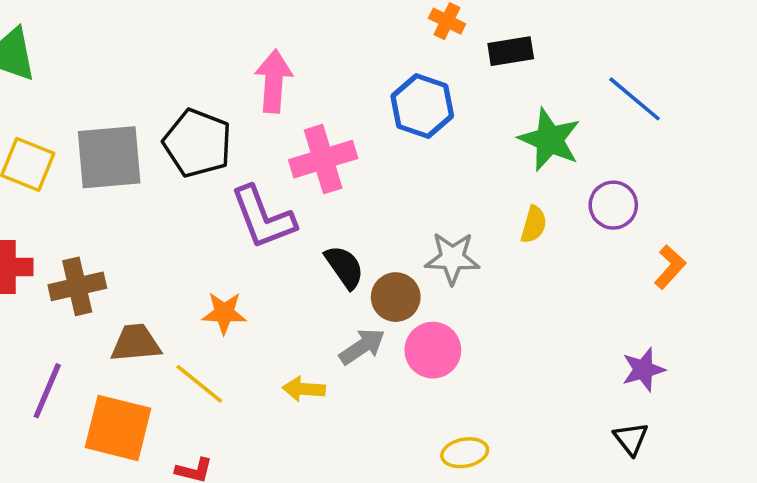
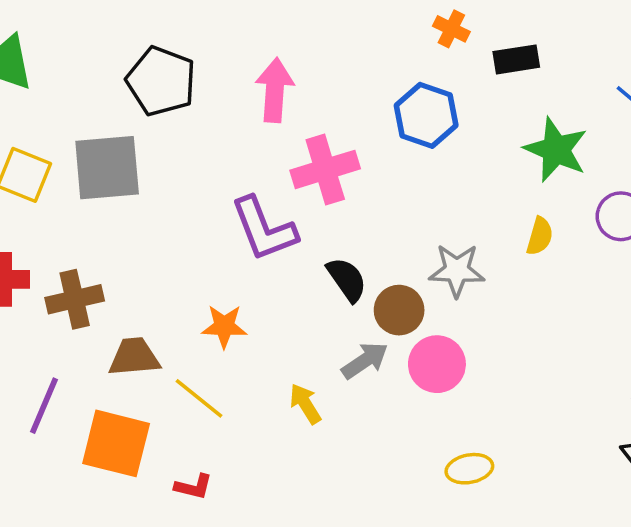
black pentagon: (198, 143) -> (161, 81), moved
yellow arrow: (304, 389) -> (305, 404), turned 54

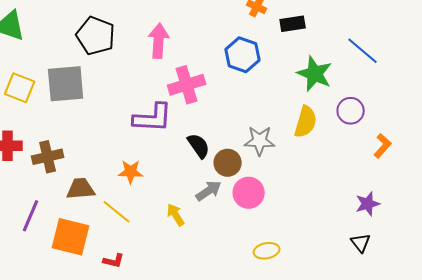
purple L-shape: (264, 229) -> (153, 118), turned -66
yellow semicircle: (540, 236) -> (306, 122), size x1.5

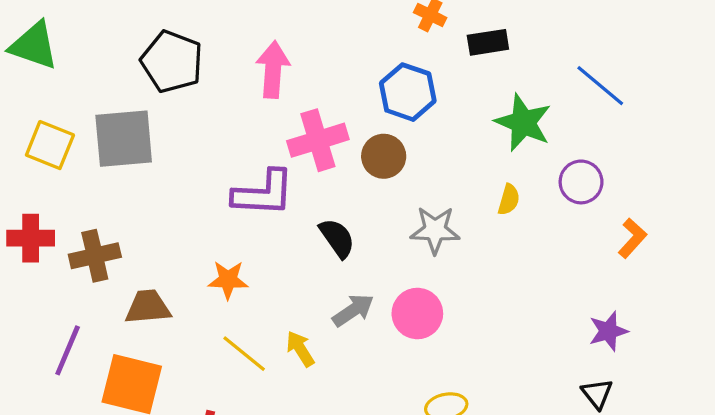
yellow semicircle: (306, 122) -> (509, 200), size x0.6
brown circle: (228, 163) -> (384, 156), moved
yellow line: (117, 212) -> (244, 354), moved

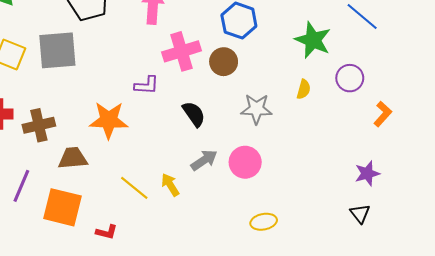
purple L-shape: (263, 193) -> (147, 85), size x0.6
orange star: (228, 280) -> (109, 120), moved, size x1.5

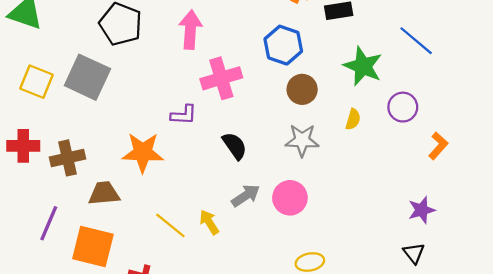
gray square: (57, 50) -> (87, 77), turned 30
brown circle: (224, 62) -> (302, 89), moved

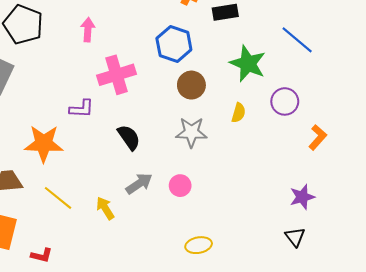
pink arrow: (190, 30) -> (88, 30), size x0.7
pink circle: (290, 198) -> (180, 186), size x0.7
yellow line: (170, 225) -> (58, 198), moved

